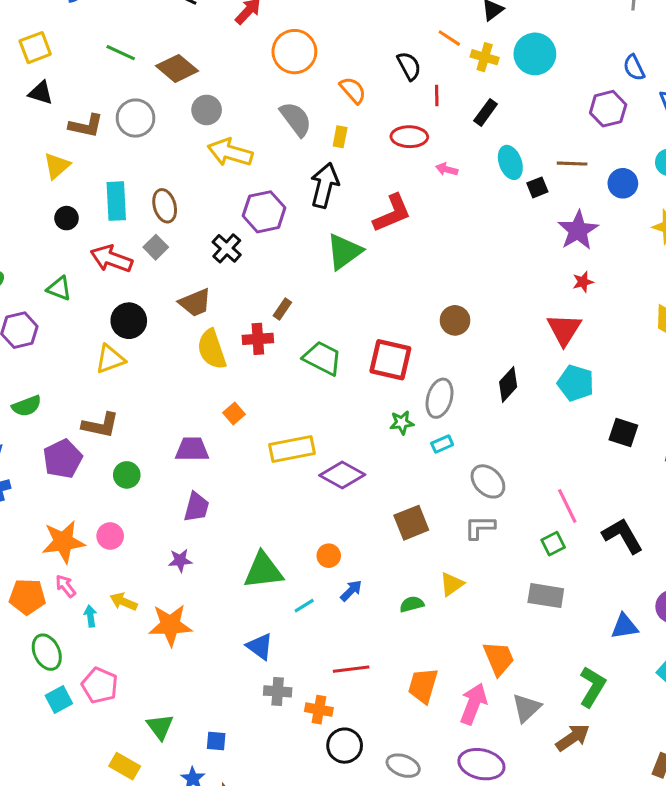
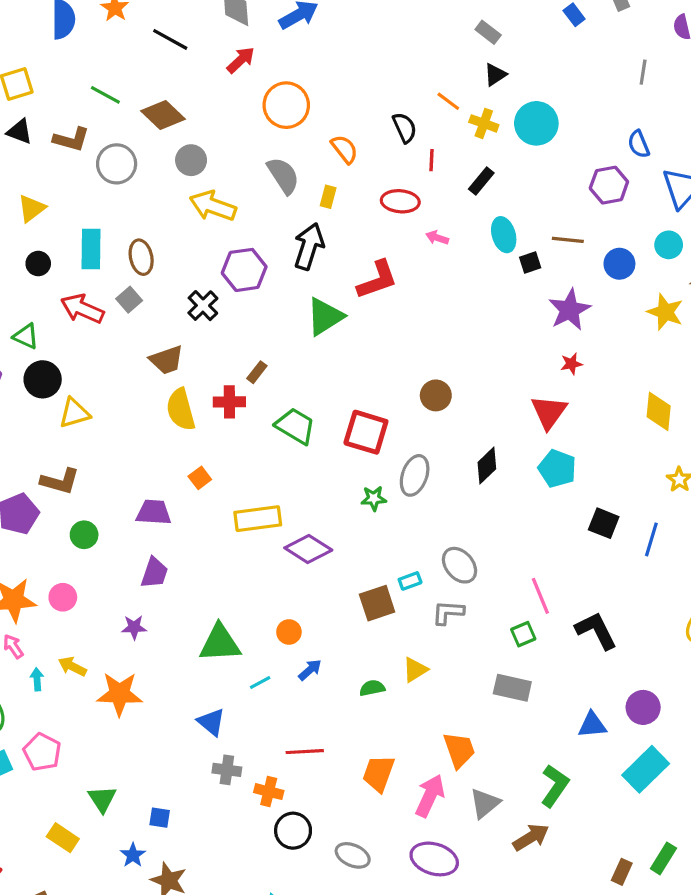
brown L-shape: (86, 126) -> (71, 139), moved
black circle: (129, 321) -> (43, 379), moved
cyan rectangle: (442, 444) -> (410, 581), moved

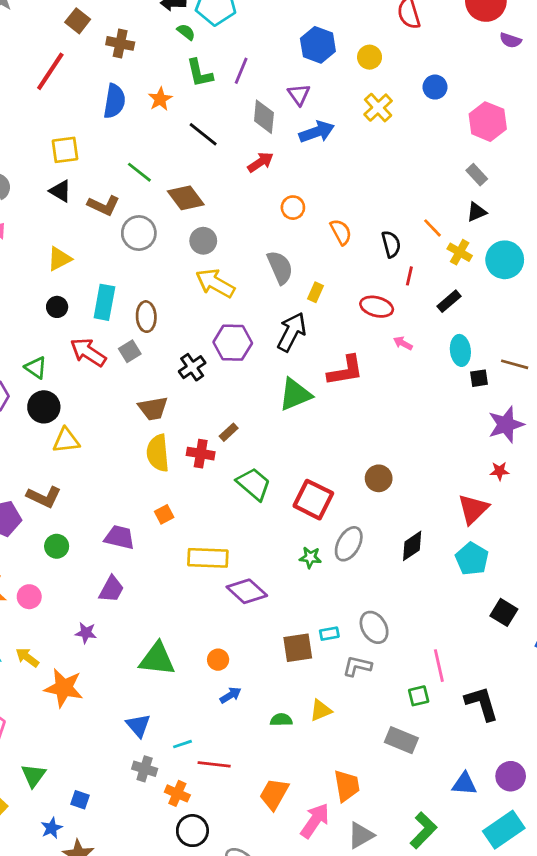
orange circle: (286, 105) -> (293, 208), size x0.6
orange semicircle: (344, 149) -> (341, 232), moved
cyan line: (260, 682) -> (182, 744), moved

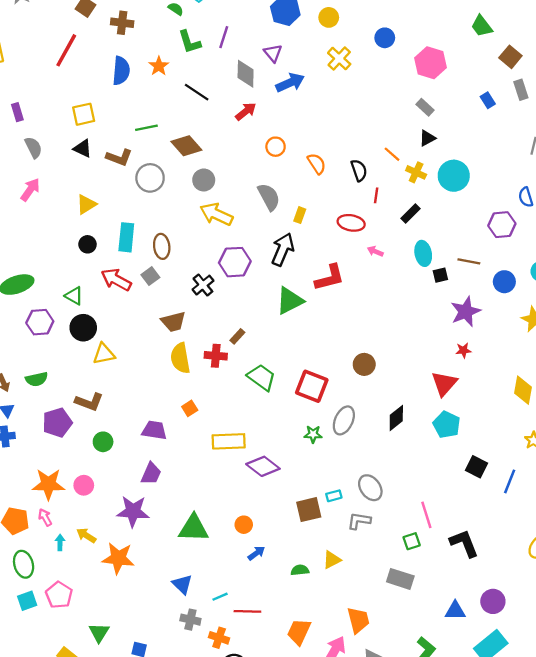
green line: (139, 172) -> (146, 128), turned -45
purple star: (86, 633) -> (133, 511), size x1.8

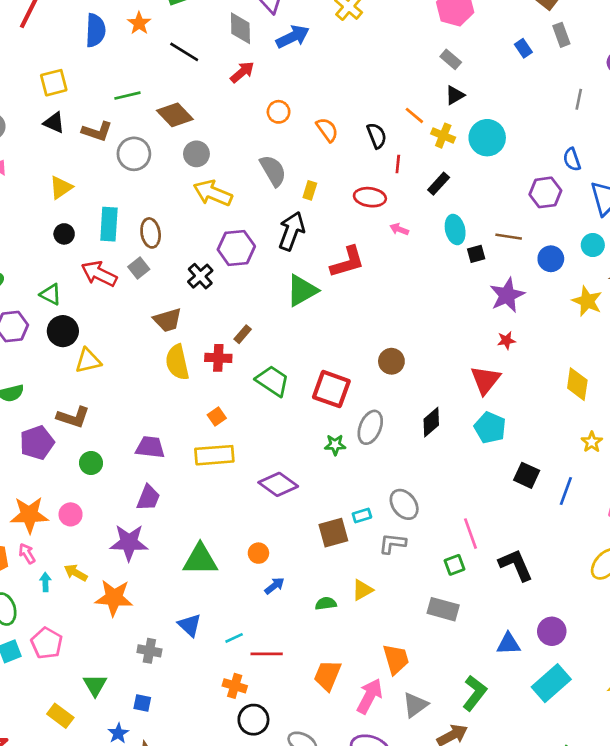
orange square: (190, 408) -> (217, 416), moved
yellow rectangle: (229, 441) -> (214, 455), moved
gray cross: (190, 620) -> (149, 651), moved

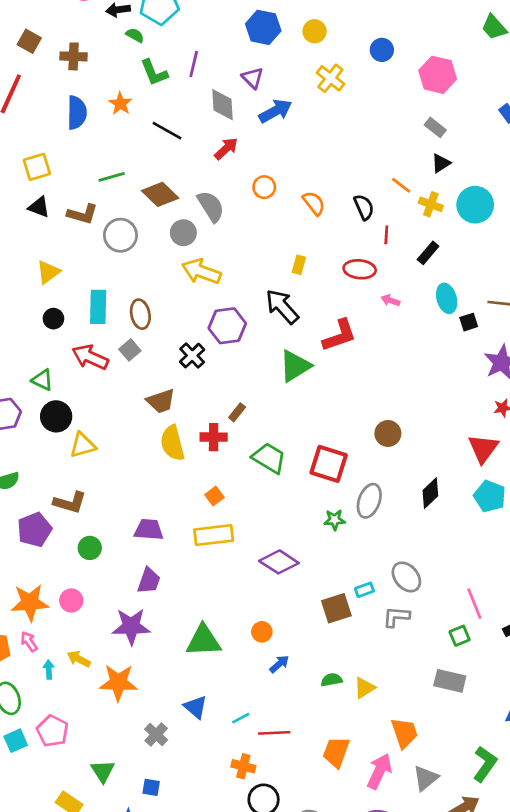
gray semicircle: (273, 171) -> (211, 206), moved
black arrow: (292, 231) -> (282, 307), turned -60
yellow triangle: (362, 590) -> (364, 688), moved
gray cross: (149, 651) -> (156, 735), turned 35

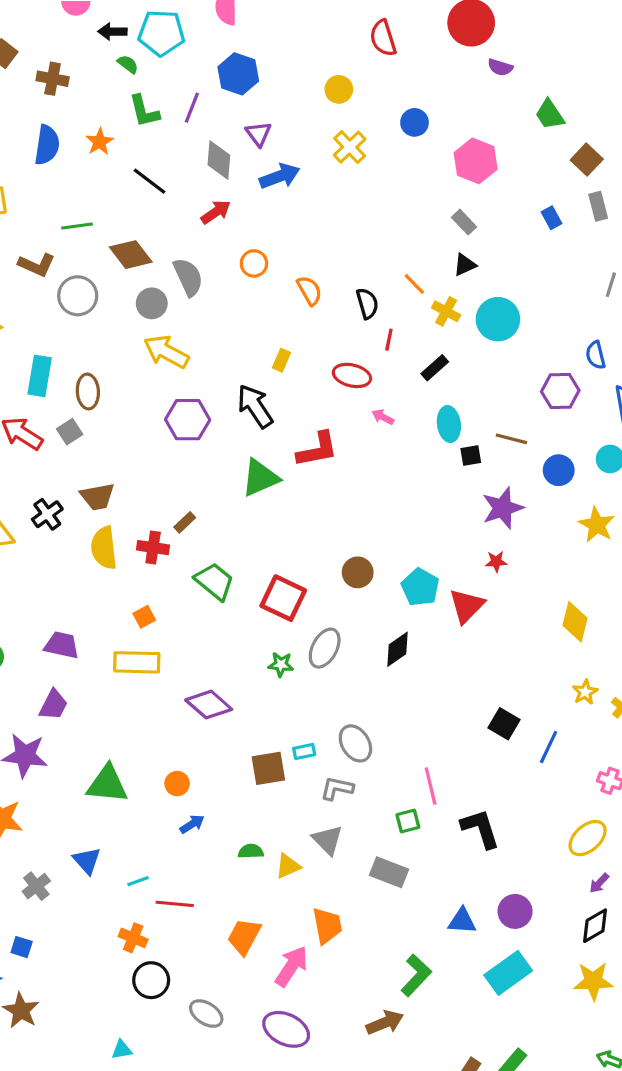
blue hexagon: (263, 27) -> (238, 74), moved
black cross: (192, 356) -> (47, 514), moved
cyan pentagon: (490, 496) -> (420, 587), moved
gray triangle: (426, 778) -> (327, 840), moved, turned -44

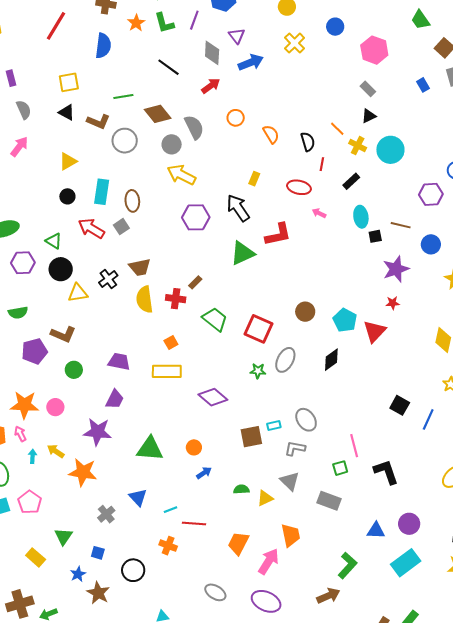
orange star: (100, 142) -> (136, 23), moved
black circle: (151, 980) -> (133, 570), moved

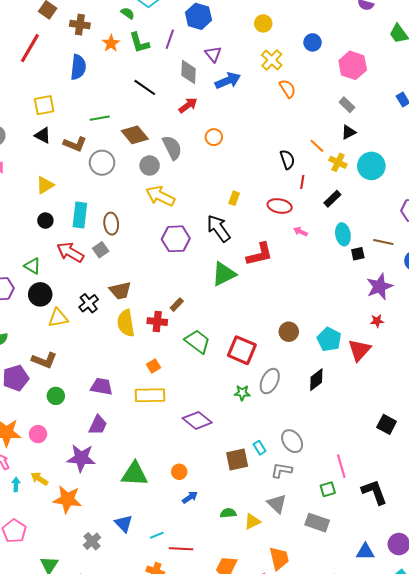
orange semicircle: (271, 134) -> (287, 89), moved
cyan rectangle: (274, 426) -> (260, 448), turned 72

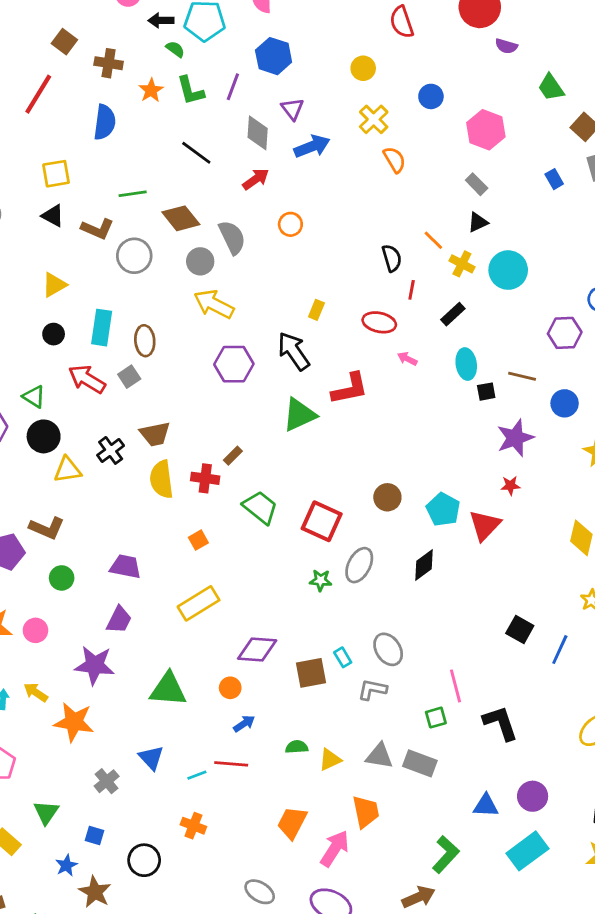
yellow rectangle: (150, 395) -> (199, 603), moved, turned -32
purple diamond: (197, 420) -> (257, 650), moved, turned -36
gray triangle: (277, 504) -> (379, 756), moved, turned -35
red line: (181, 549) -> (231, 764), moved

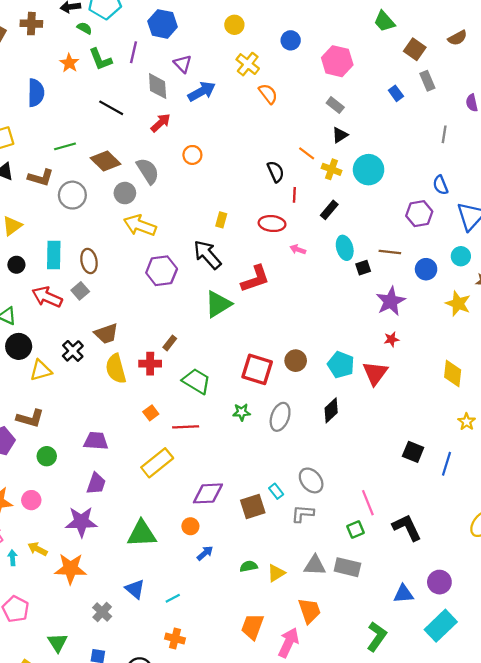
brown cross: (109, 63) -> (31, 24), moved
red square: (322, 521) -> (257, 369), moved
green star: (321, 580) -> (242, 412), moved
red line: (231, 764) -> (186, 427), moved

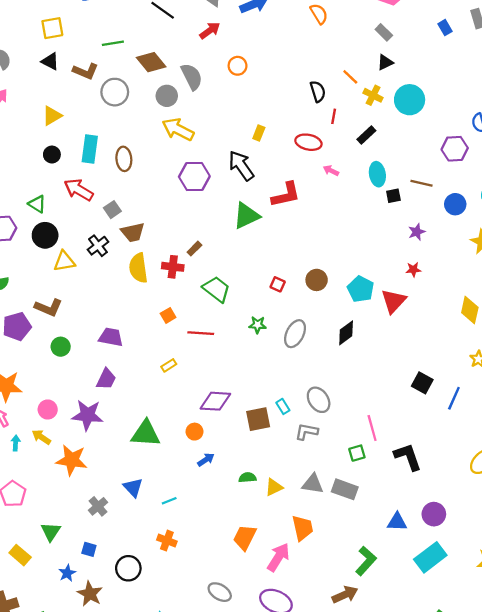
gray square: (80, 291) -> (112, 210), moved
purple star: (391, 301) -> (417, 232), size x0.6
red square: (257, 369) -> (278, 284), size x0.5
yellow rectangle: (157, 463) -> (169, 365), size x0.5
pink circle: (31, 500) -> (48, 409), moved

